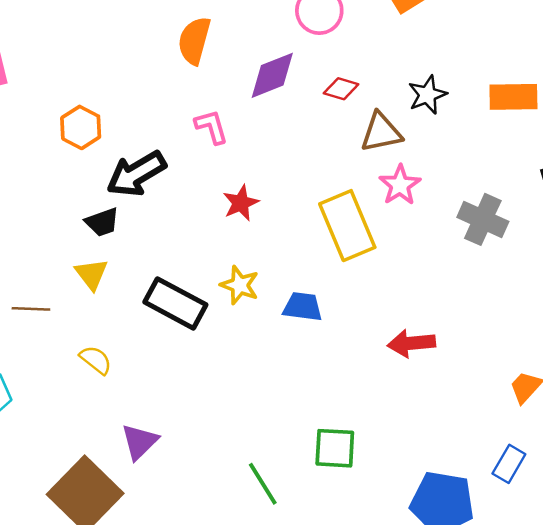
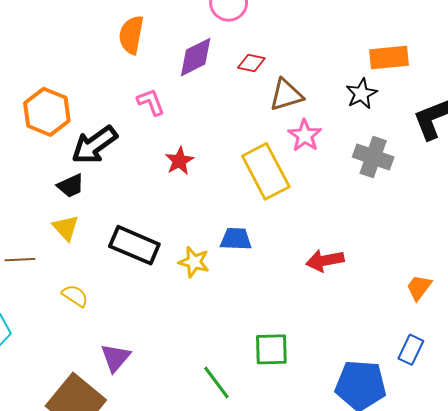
black star: (427, 95) -> (361, 94), moved
orange hexagon: (81, 127) -> (47, 112), size x1.4
yellow star: (240, 285) -> (194, 262), moved

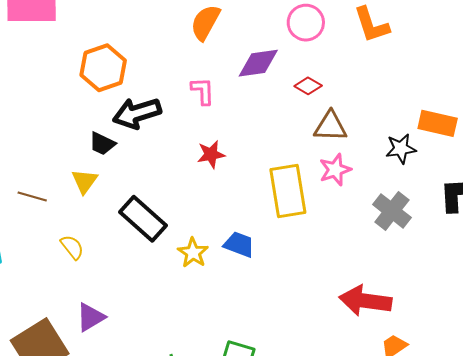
black trapezoid: (71, 186) -> (102, 144), turned 32
red arrow: (325, 260) -> (365, 301), moved, size x1.4

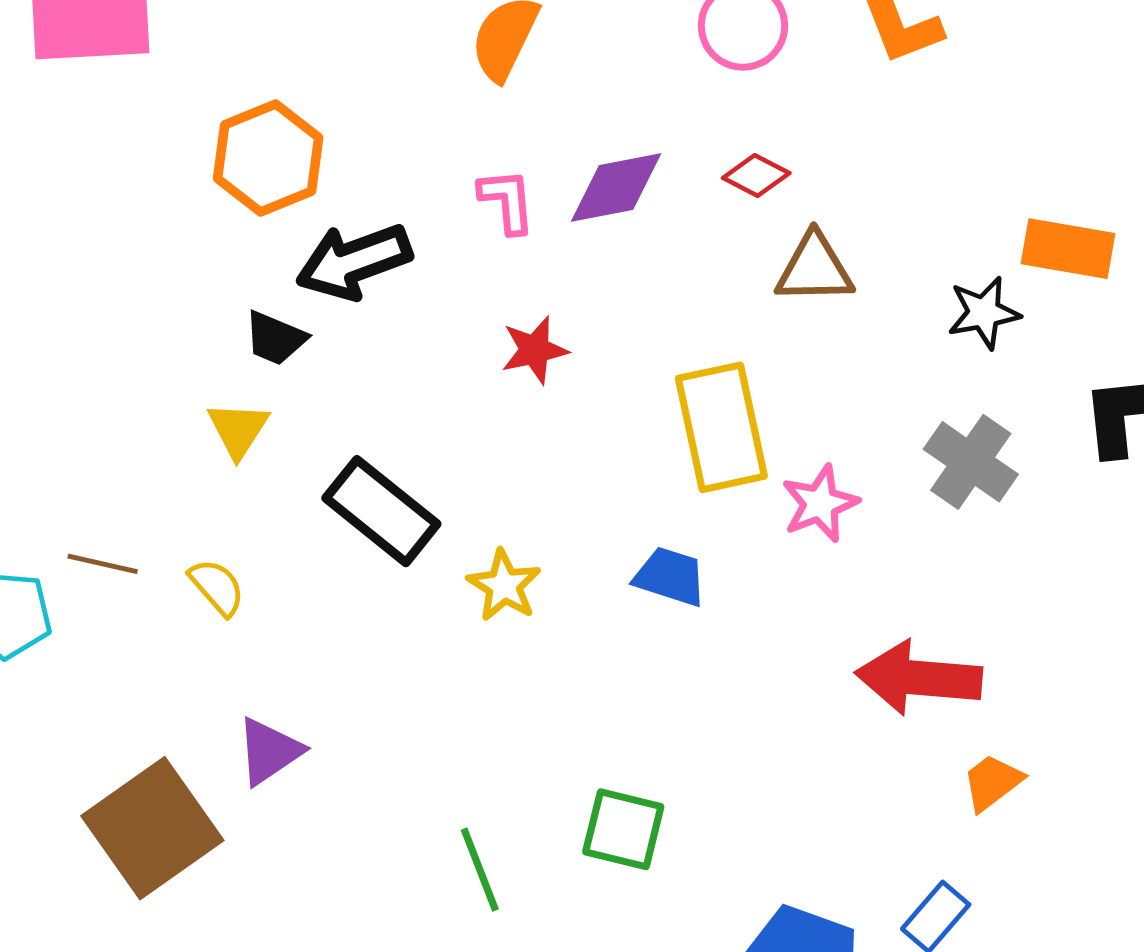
purple diamond: (258, 63) -> (616, 188), moved
pink star: (335, 170) -> (820, 504), moved
brown line: (32, 197) -> (103, 564), moved
blue trapezoid: (239, 244) -> (670, 577), moved

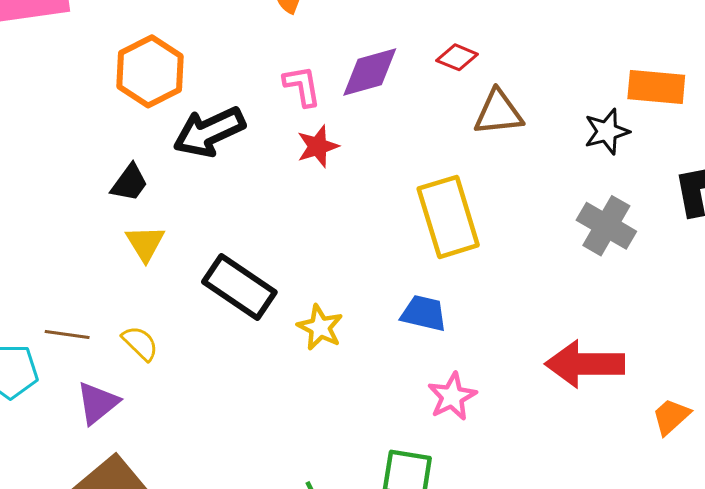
black trapezoid: (275, 338) -> (129, 183), moved, turned -72
red star: (535, 350) -> (318, 146), moved
pink star: (820, 504) -> (452, 396), moved
purple triangle: (269, 751) -> (97, 403), moved
orange trapezoid: (992, 782) -> (671, 416), moved

